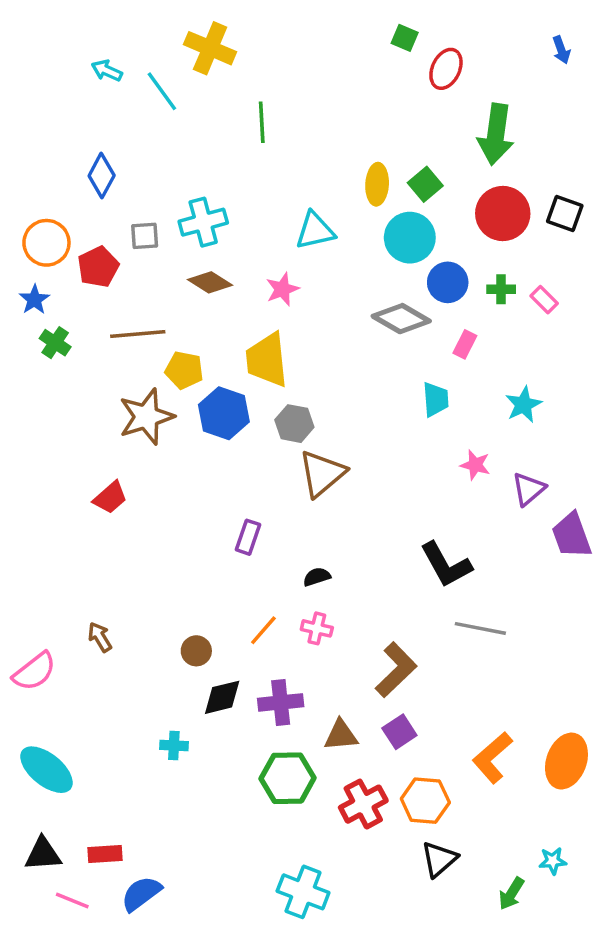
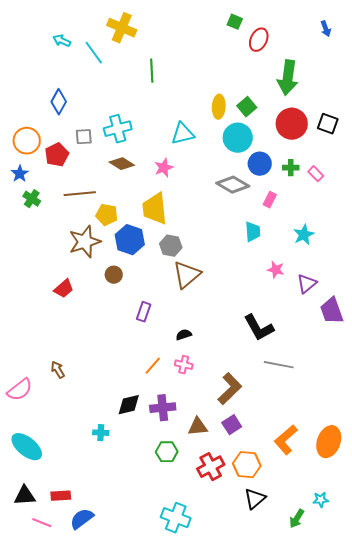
brown circle: (196, 651) -> (114, 275), moved
green hexagon: (288, 778) -> (167, 452), size x0.7

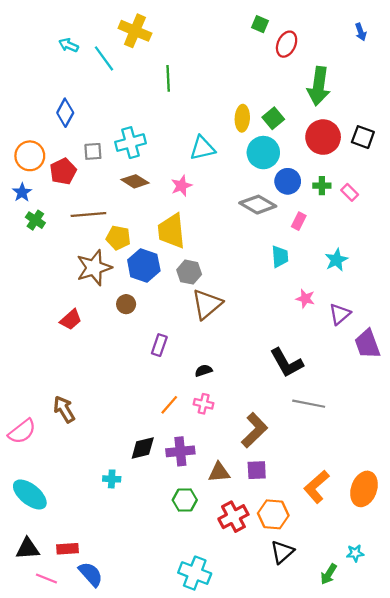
brown arrow: (58, 370) -> (64, 409), size x1.4
purple square: (232, 425) -> (257, 470), turned 30
blue semicircle: (82, 519) -> (91, 574), turned 85

